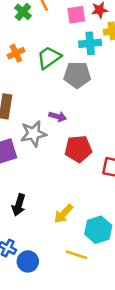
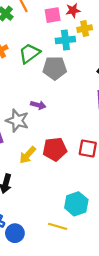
gray star: (33, 134) -> (17, 121), turned 30
red pentagon: (78, 149) -> (55, 149), moved
yellow arrow: (63, 214) -> (28, 155), moved

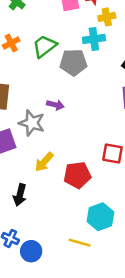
cyan cross: (65, 40) -> (94, 39), moved
red pentagon: (55, 149) -> (77, 175), moved

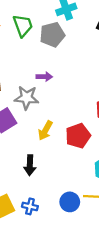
green trapezoid: (44, 46) -> (23, 26), turned 120
blue circle: (31, 251) -> (70, 202), moved

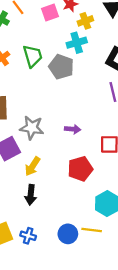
gray pentagon: (52, 35) -> (61, 67), turned 30
purple arrow: (44, 77) -> (73, 129), moved
yellow arrow: (45, 130) -> (32, 166), moved

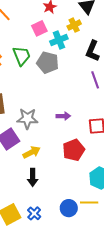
pink square: (50, 12) -> (39, 28), moved
yellow cross: (85, 21) -> (74, 25), moved
yellow arrow: (32, 166) -> (32, 152), turned -144
blue cross: (28, 236) -> (34, 213), turned 32

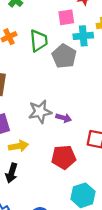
gray star: (27, 119) -> (40, 112), moved, turned -30

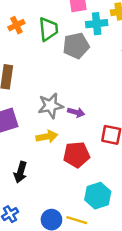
gray pentagon: (64, 56) -> (76, 46), turned 30
yellow arrow: (18, 146) -> (47, 137), moved

